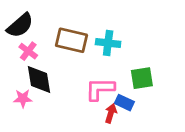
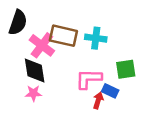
black semicircle: (20, 25) -> (18, 23), turned -30
pink cross: (28, 51) -> (42, 45), moved, size x1.5
pink star: (23, 98) -> (33, 93), moved

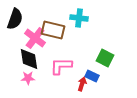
cyan cross: (96, 38) -> (79, 18), moved
green square: (126, 69) -> (105, 58), turned 36
pink L-shape: (89, 79) -> (61, 66), moved

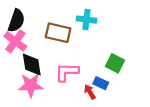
pink cross: (35, 38) -> (15, 41), moved
pink star: (28, 78) -> (31, 85), size x1.6
red arrow: (82, 84) -> (90, 92), turned -48

